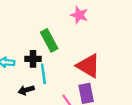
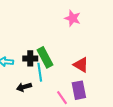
green rectangle: (49, 40) -> (45, 57), moved
red triangle: (88, 66) -> (81, 65), size x0.7

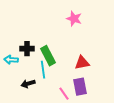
black cross: (30, 58) -> (27, 49), moved
red triangle: (81, 65) -> (82, 63), turned -42

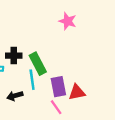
red triangle: (82, 63) -> (77, 92), moved
purple rectangle: (80, 87) -> (58, 87), moved

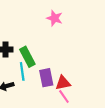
pink line: (56, 107) -> (64, 96), moved

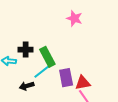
cyan line: (22, 71) -> (42, 71), turned 60

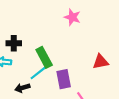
black cross: (26, 50) -> (14, 43), moved
red triangle: (83, 83) -> (101, 62), moved

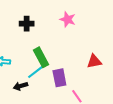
black cross: (14, 43) -> (27, 24), moved

